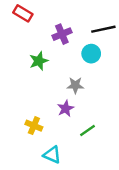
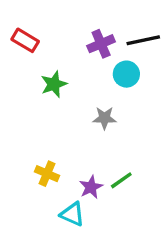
red rectangle: (23, 13) -> (25, 40), moved
purple cross: (62, 34) -> (101, 44), moved
purple star: (66, 108) -> (91, 187), moved

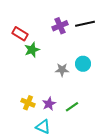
red rectangle: (25, 40) -> (20, 34), moved
cyan circle: (126, 74) -> (83, 64), moved
purple star: (91, 187) -> (49, 104), moved

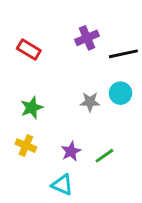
black line: (85, 24) -> (123, 54), moved
green star: (32, 50) -> (32, 108), moved
yellow cross: (28, 103) -> (26, 146), moved

